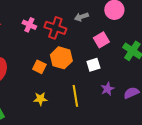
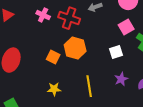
pink square: (101, 40) -> (126, 27), moved
white square: (93, 65) -> (116, 52), moved

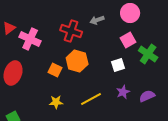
pink cross: (43, 15) -> (30, 39), moved, size x1.5
yellow line: (89, 86) -> (91, 99), turned 70

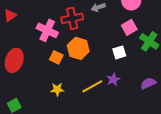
red cross: (71, 31) -> (72, 18), turned -30
pink cross: (30, 39) -> (47, 30), moved
purple star: (123, 92) -> (113, 79), moved

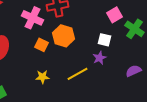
white square: (119, 52) -> (104, 40), turned 32
purple star: (113, 79) -> (99, 58), moved

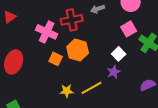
white square: (104, 40) -> (119, 54), turned 32
yellow star: (42, 77) -> (67, 91), moved

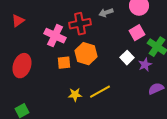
orange square: (56, 59) -> (64, 63), turned -32
purple star: (114, 72) -> (145, 65), moved

